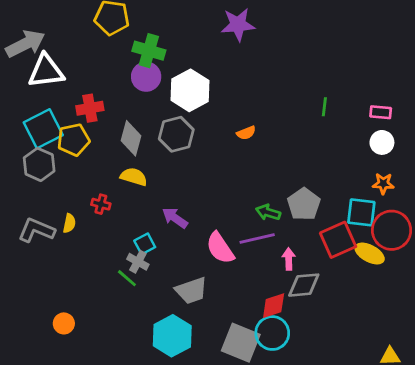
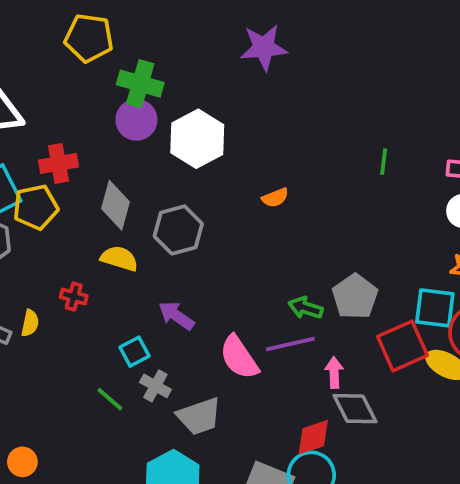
gray hexagon: (176, 134) -> (178, 230), moved
gray cross: (138, 262) -> (155, 386), moved
gray diamond: (304, 285) -> (355, 409), turned 68

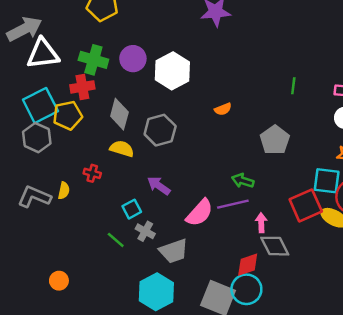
green cross: (140, 84) -> (93, 60), moved
gray pentagon: (355, 297) -> (275, 140), moved
pink semicircle: (239, 357) -> (200, 213), turned -104

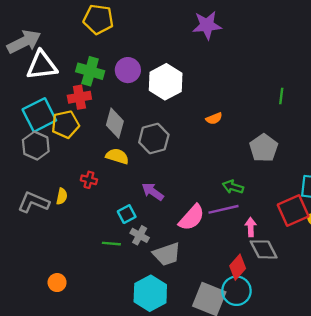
green line: (116, 240) -> (111, 244), turned -36
red diamond: (248, 265) -> (238, 267), turned -30

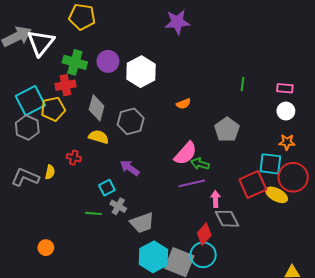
white triangle: (42, 65) -> (41, 43), moved, turned -44
pink semicircle: (192, 218) -> (186, 153), moved
cyan hexagon: (150, 293) -> (153, 257), moved

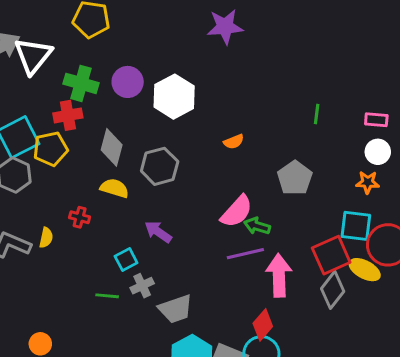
orange star: (287, 142) -> (368, 182), moved
pink arrow: (216, 199) -> (279, 275), size x1.8
gray cross: (118, 206) -> (142, 286), turned 35
gray diamond: (227, 219) -> (333, 290), moved, turned 65

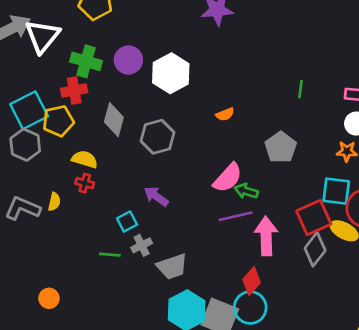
yellow semicircle: (114, 188) -> (85, 159), moved

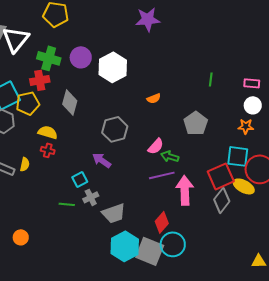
gray hexagon: (158, 137) -> (115, 129), moved
pink semicircle: (228, 178) -> (156, 146), size x0.7
red diamond: (252, 281) -> (162, 222), moved

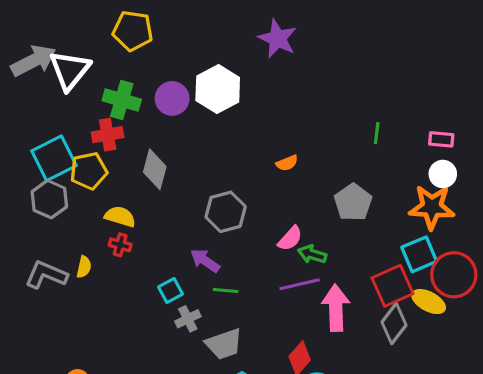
purple star: (148, 19) -> (278, 39), turned 30
white hexagon: (113, 67) -> (218, 89), moved
orange star: (246, 126) -> (432, 207), size x1.8
cyan square: (238, 156) -> (419, 254), turned -30
green line: (67, 204) -> (226, 290), moved

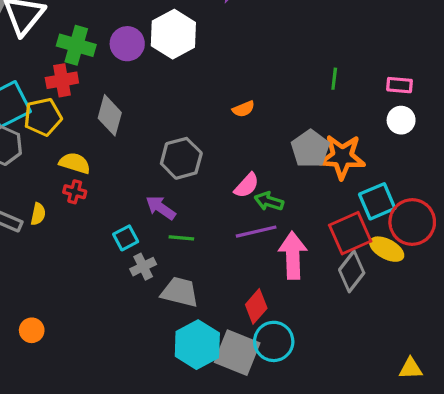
orange star: (432, 207) -> (342, 157), moved
gray trapezoid: (224, 344) -> (180, 292), turned -147

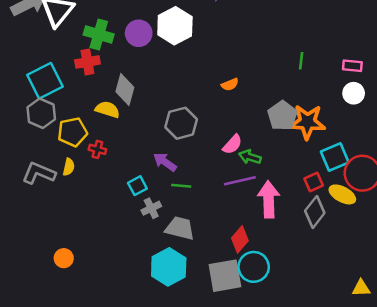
yellow pentagon: (43, 117) -> (72, 132), moved
yellow semicircle: (75, 163) -> (107, 109), moved
red square: (350, 233) -> (314, 182), size x0.6
cyan hexagon: (197, 345) -> (169, 267), moved
gray square: (237, 353) -> (225, 276), turned -32

